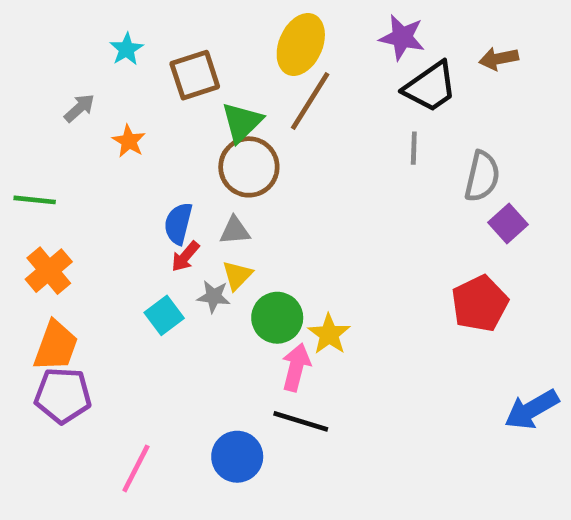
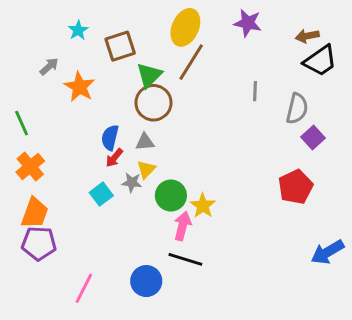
black trapezoid: (430, 87) -> (320, 61), moved
orange star: (129, 141) -> (80, 87), size x1.5
green line: (35, 200) -> (22, 123), turned 60

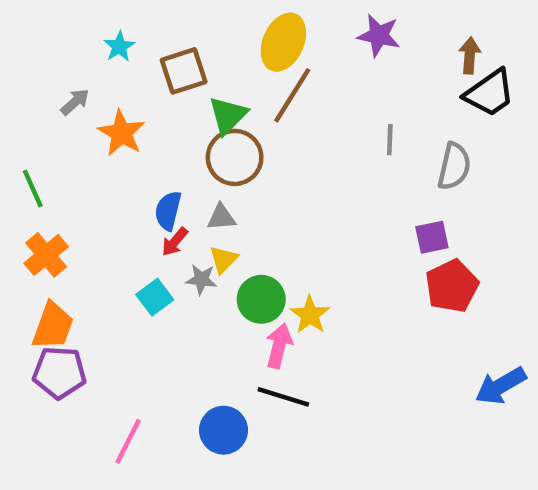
brown arrow: (307, 36) -> (470, 55), turned 105
purple square: (313, 138) -> (432, 237), moved, turned 30

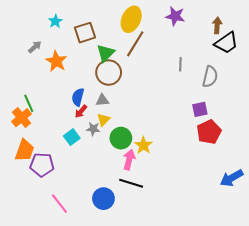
green line: (33, 188) -> (29, 103), moved
purple pentagon: (59, 373) -> (42, 165), moved
pink line: (128, 441) -> (59, 204), turned -65

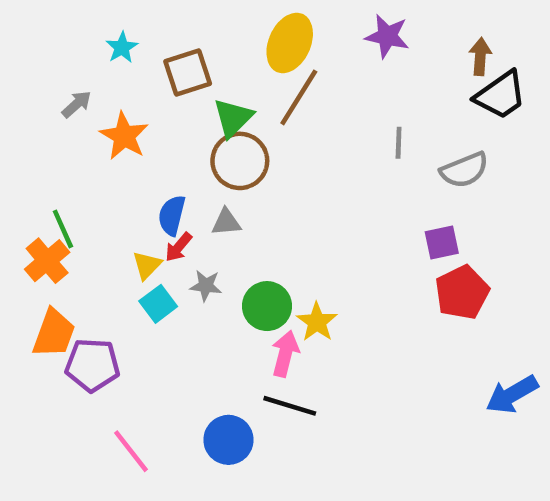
gray semicircle: (210, 77) -> (464, 170), turned 55
yellow triangle: (103, 120) -> (147, 265), moved

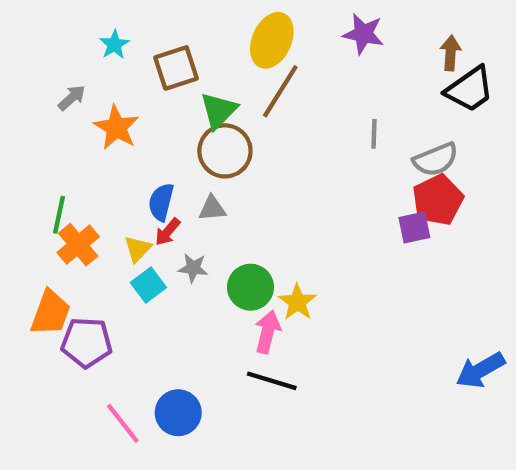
green line: (63, 229) -> (59, 215), turned 36
orange cross: (47, 261) -> (78, 245), moved
red pentagon: (462, 292) -> (438, 200), moved
blue circle: (228, 440) -> (178, 413), moved

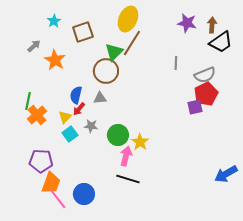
purple star: (363, 34) -> (187, 23), moved
green triangle: (219, 111) -> (114, 52), moved
orange trapezoid: (50, 313) -> (51, 183), moved

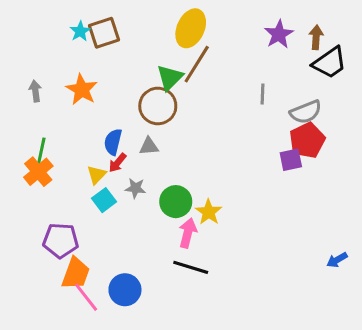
purple star: (187, 23) -> (279, 34), turned 30
brown square: (83, 32) -> (104, 33), moved
gray arrow: (34, 46) -> (35, 91), moved, turned -56
orange cross: (37, 115) -> (38, 172), moved
blue arrow: (226, 174) -> (337, 260), size x0.6

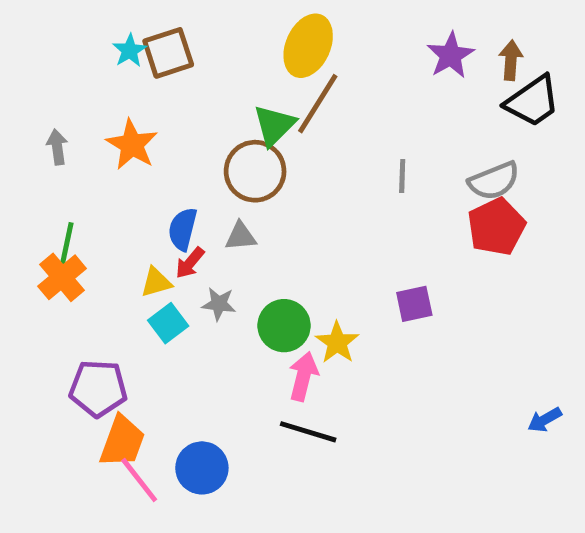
gray line: (262, 94) -> (402, 176), moved
purple square: (291, 160) -> (414, 304), moved
yellow triangle: (97, 175) -> (156, 282), turned 30

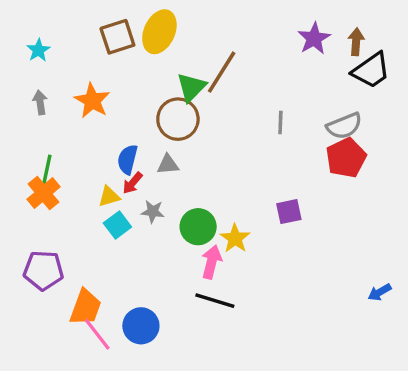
yellow ellipse: (308, 46) -> (159, 32), moved
cyan star: (130, 51) -> (38, 50), moved
purple pentagon: (98, 388) -> (43, 270), moved

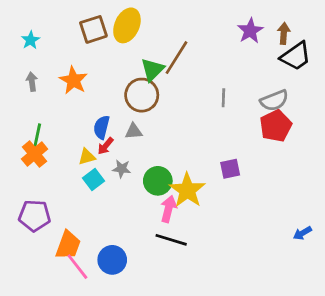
yellow star: (235, 238) -> (187, 190), size x1.5

